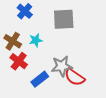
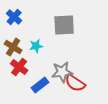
blue cross: (25, 11) -> (14, 17), moved

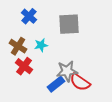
blue cross: (14, 17) -> (29, 16), moved
blue rectangle: (40, 85) -> (56, 84), moved

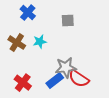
gray square: (69, 24) -> (68, 21), size x0.6
red cross: (24, 66) -> (23, 83), moved

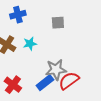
blue cross: (28, 13) -> (18, 15), turned 35
red semicircle: (79, 79) -> (69, 81), turned 110

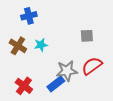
gray square: (58, 23) -> (87, 36), moved
red semicircle: (69, 81) -> (92, 66), moved

